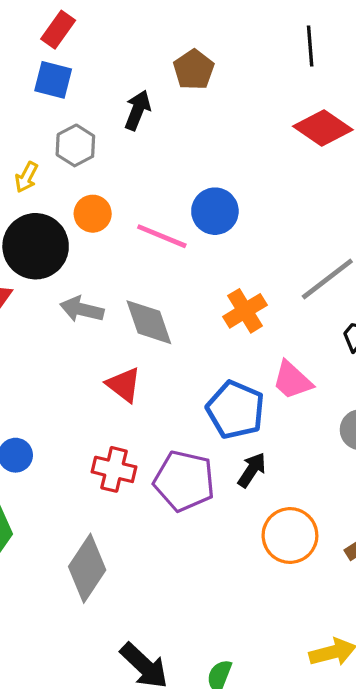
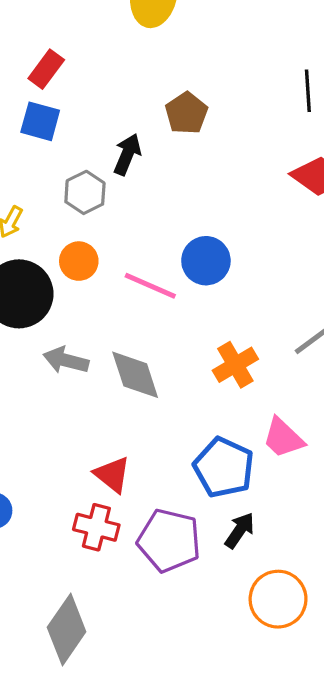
gray hexagon: (75, 145) -> (85, 192), moved
red triangle: (124, 385) -> (112, 475), moved

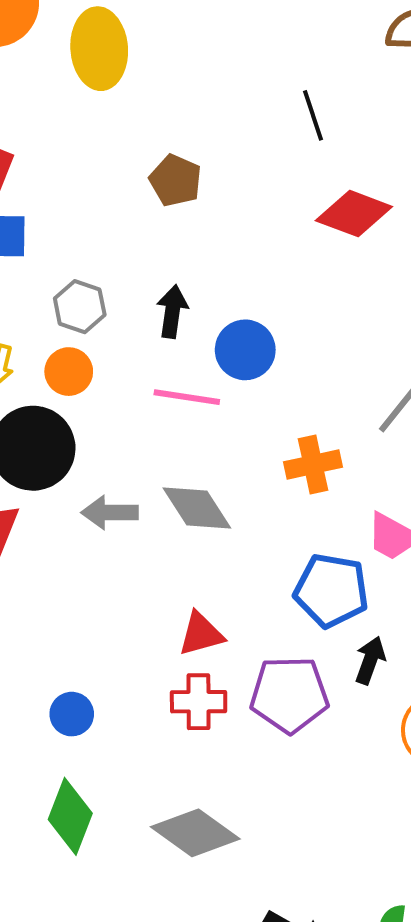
black arrow: (127, 154) -> (172, 312), moved
orange circle: (79, 261) -> (69, 372), moved
orange cross: (235, 365) -> (313, 465), turned 33
red triangle: (112, 475) -> (201, 634), turned -39
gray diamond: (67, 630) -> (195, 833), turned -74

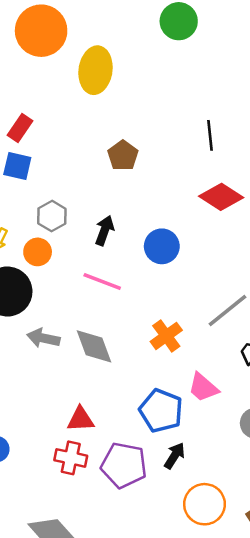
blue circle: (245, 350) -> (162, 246), moved
orange cross: (313, 465) -> (166, 336), turned -36

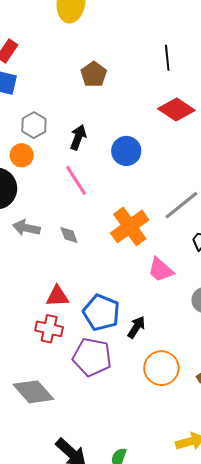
pink line: (102, 281) -> (76, 180), turned 36
orange cross: (166, 336) -> (130, 226), size x1.4
gray diamond: (94, 346) -> (69, 235), size x0.6
blue pentagon: (161, 411) -> (101, 313), moved
purple pentagon: (124, 465) -> (92, 357), moved

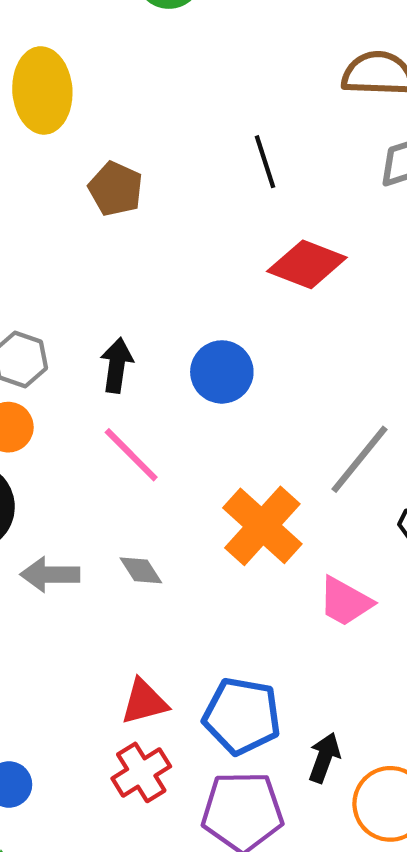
brown pentagon: (94, 74) -> (116, 189), moved
black arrow: (136, 327) -> (324, 758), moved
red cross: (49, 329) -> (141, 772), turned -32

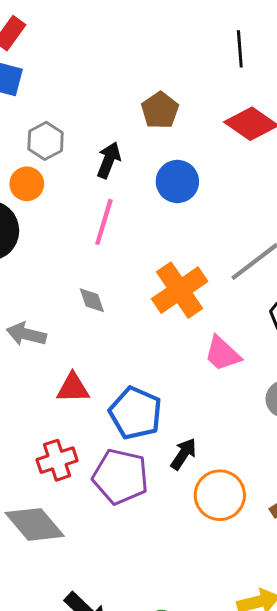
brown pentagon: (116, 189) -> (160, 110), moved
pink line: (131, 455) -> (104, 222), turned 48
gray arrow: (50, 575) -> (26, 334), moved
red cross: (141, 772) -> (57, 460), moved

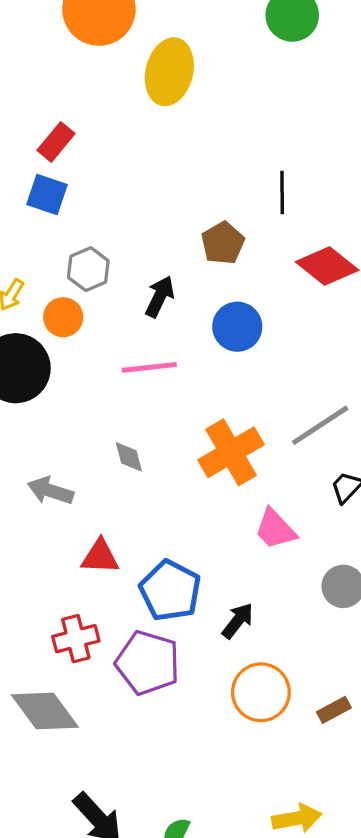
black line: (240, 49) -> (282, 192), moved
pink line: (104, 222) -> (149, 367), turned 63
black arrow: (183, 454) -> (238, 621), moved

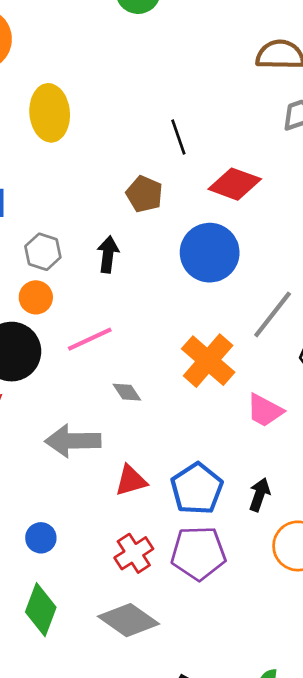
yellow ellipse: (169, 72) -> (50, 113), moved
blue circle: (237, 327) -> (210, 253), moved, size x1.4
pink line: (149, 367) -> (90, 339), moved
gray arrow: (50, 491) -> (73, 441), size x1.4
blue pentagon: (170, 591) -> (197, 489), turned 30

